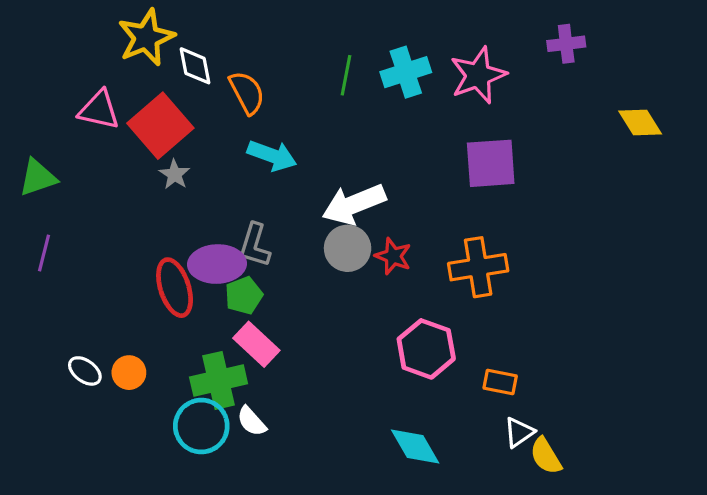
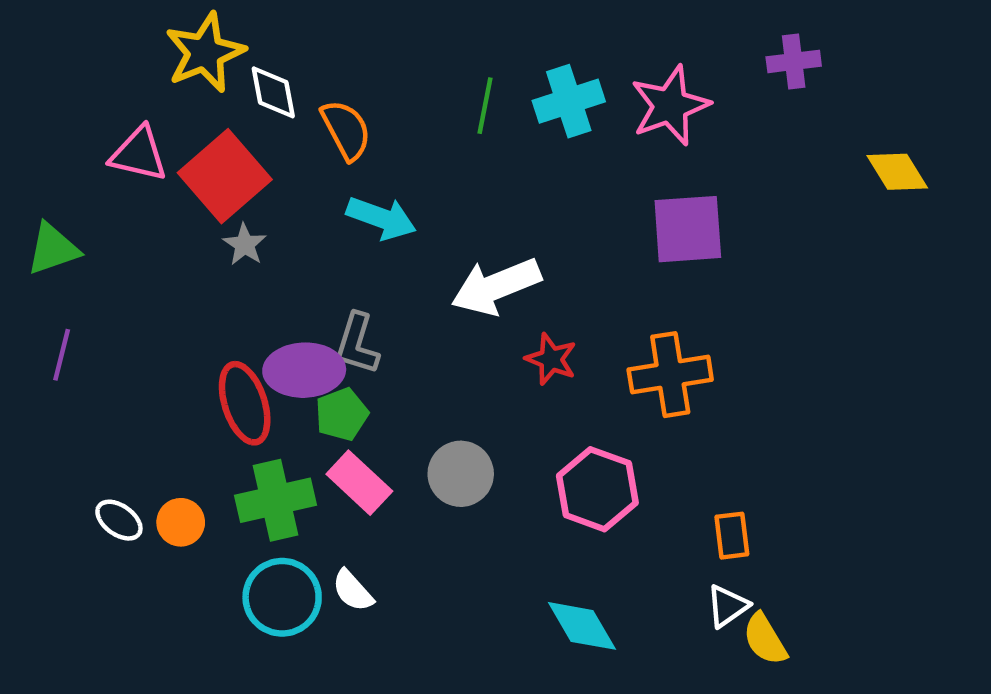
gray circle: (348, 248) -> (461, 474), moved
green cross: (219, 380) -> (275, 500), moved
orange rectangle: (500, 382) -> (732, 536), moved, turned 72

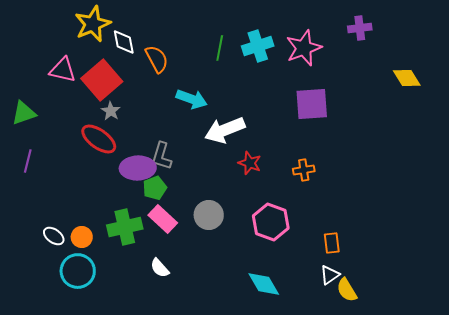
cyan arrow: (381, 218) -> (192, 99), moved
orange cross: (670, 375) -> (304, 170), size x0.6
red ellipse: (245, 403) -> (99, 139), moved, turned -36
cyan circle: (282, 597) -> (78, 271), moved

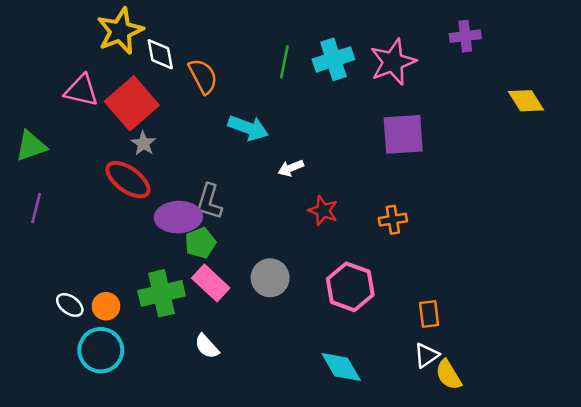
white arrow: (225, 130) -> (291, 168), size x0.5

